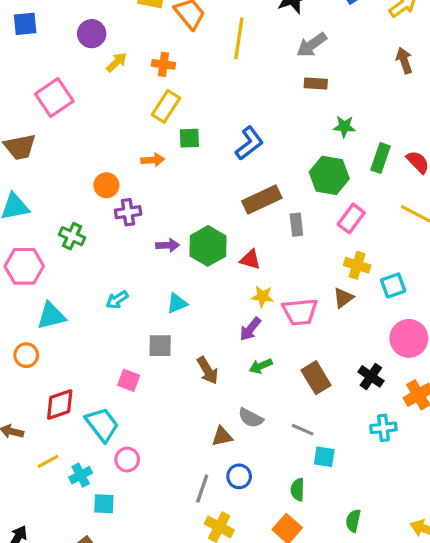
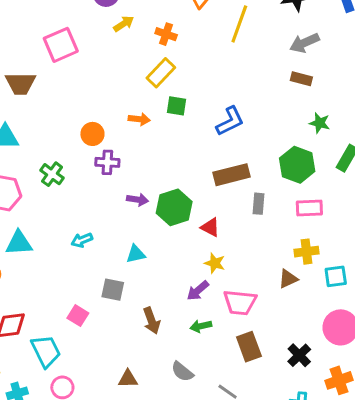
pink rectangle: (351, 218) -> (309, 208), turned 40
yellow cross: (357, 265) -> (306, 252), turned -35
pink trapezoid: (300, 312) -> (240, 302), moved
brown triangle: (222, 436) -> (128, 379), moved

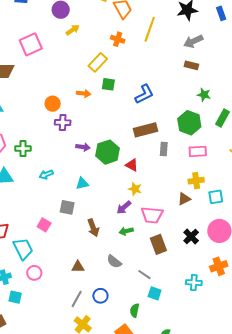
orange cross: (166, 34) -> (118, 39), moved
green cross: (52, 174) -> (23, 148), moved, turned -35
black cross: (299, 355) -> (191, 237), moved

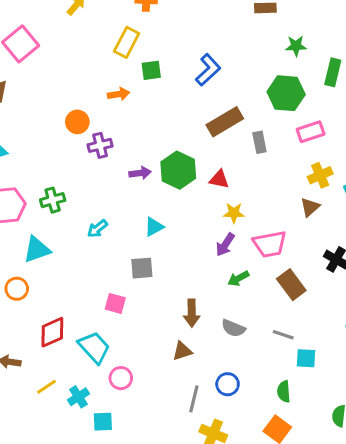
brown arrow: (93, 228) -> (192, 313), moved, turned 36

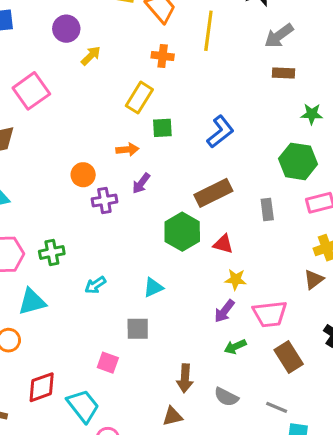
brown rectangle: (225, 122) -> (213, 193), moved
purple arrow: (140, 173) -> (141, 183), moved, turned 130

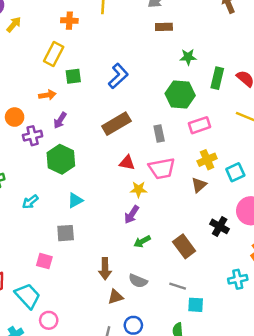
green hexagon: (182, 232) -> (61, 159), moved
pink trapezoid: (270, 314) -> (162, 168), moved
brown triangle: (172, 416) -> (115, 297), moved

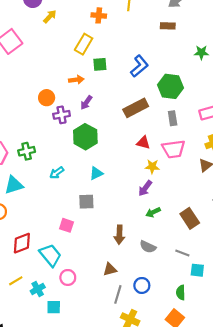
brown rectangle: (164, 27) -> (168, 26), moved
green hexagon: (180, 94) -> (171, 86), moved
brown triangle: (115, 297) -> (110, 269), moved

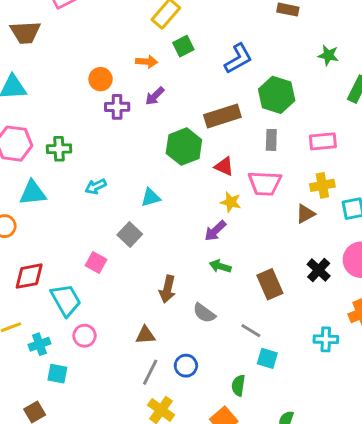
green square: (100, 64) -> (183, 46), turned -32
green hexagon: (85, 137) -> (184, 147), moved
gray square: (86, 202) -> (130, 235), turned 35
green arrow: (153, 212) -> (220, 266), turned 32

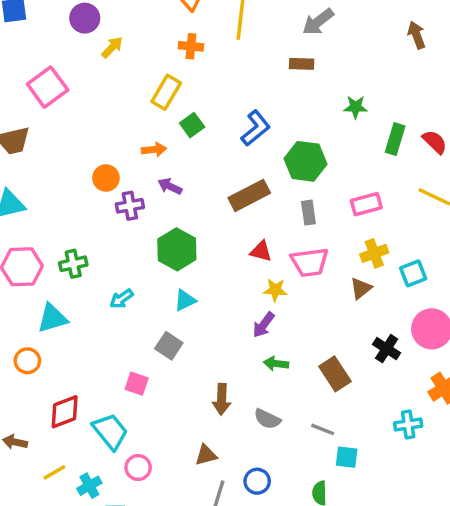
purple arrow: (155, 96) -> (170, 186), turned 80
green hexagon: (184, 147) -> (177, 249), moved

